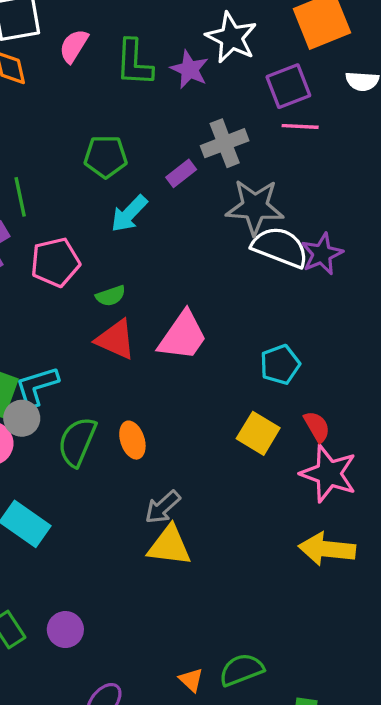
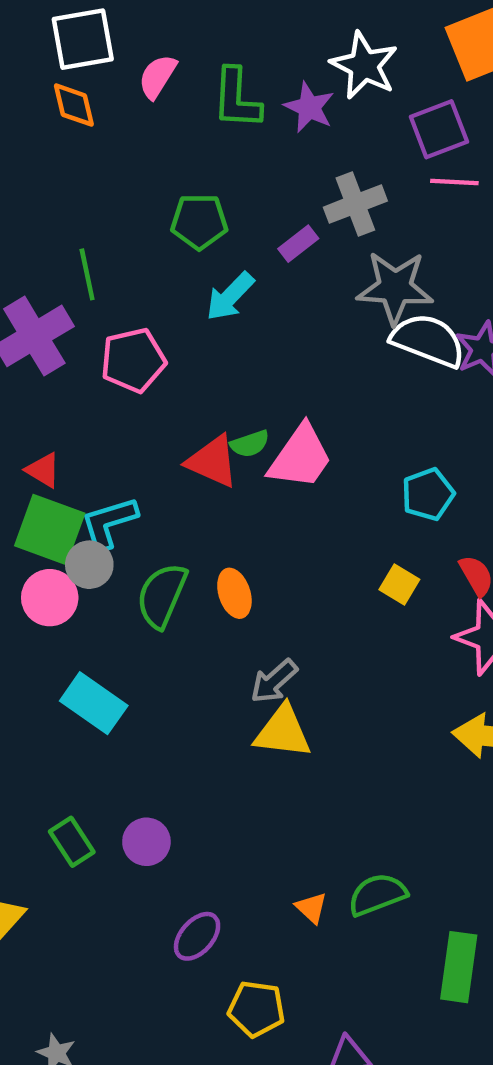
green semicircle: (111, 296) -> (250, 444), moved
yellow square: (258, 433) -> (399, 584), size x0.7

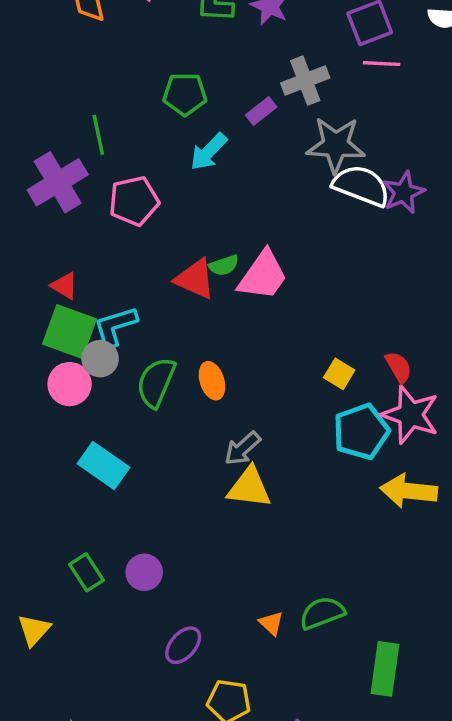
cyan pentagon: (428, 494) -> (361, 432), moved, size x1.4

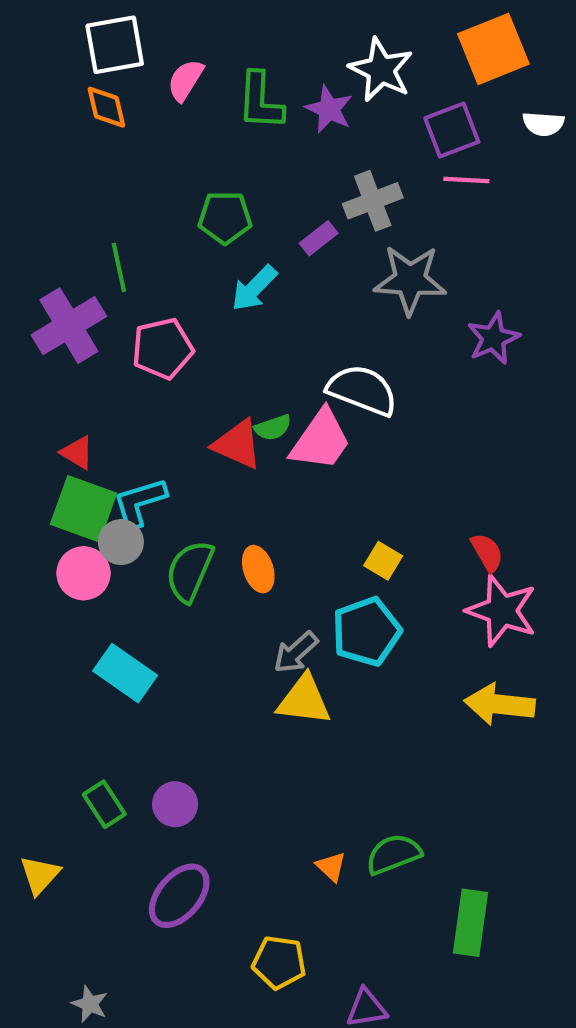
white semicircle: (361, 186) -> (362, 390), moved
yellow square: (339, 374) -> (383, 561), moved
cyan pentagon: (361, 432) -> (366, 632), moved
purple ellipse: (183, 645) -> (179, 896), moved, size x1.4

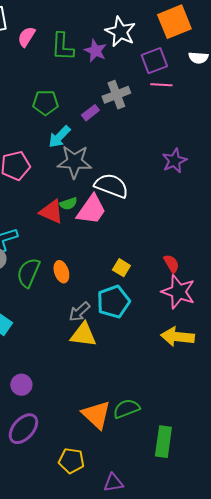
gray star: (410, 280) -> (74, 162), moved
orange triangle: (331, 867) -> (96, 415), size x2.0

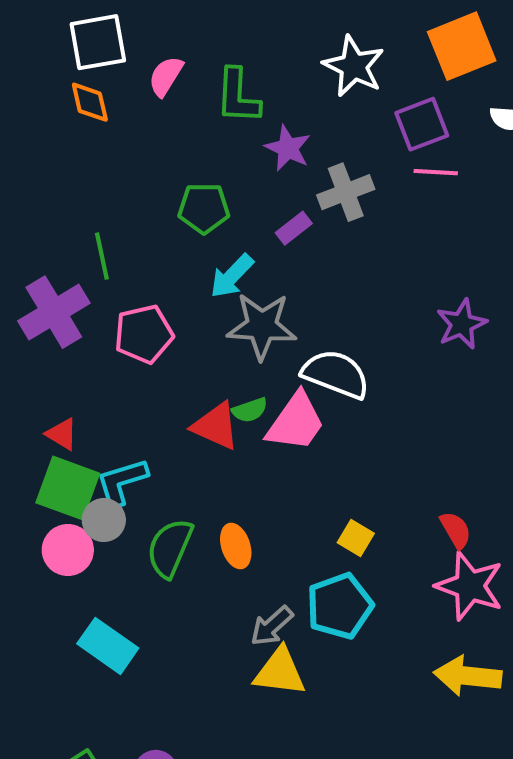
purple star: (95, 51) -> (288, 148), moved

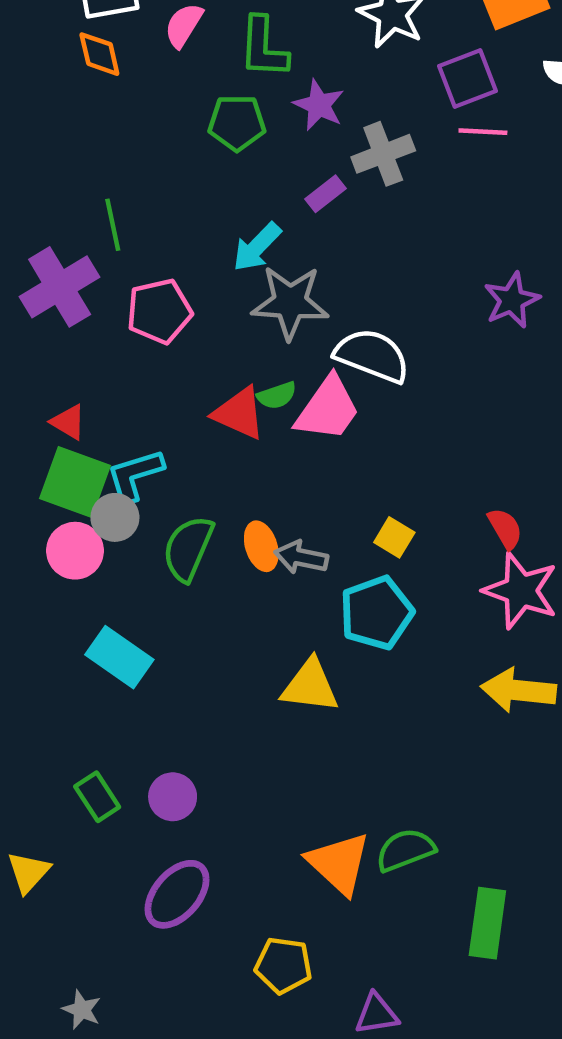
green pentagon: (204, 208) -> (237, 123), moved
gray arrow: (272, 626) -> (301, 557), moved, turned 54

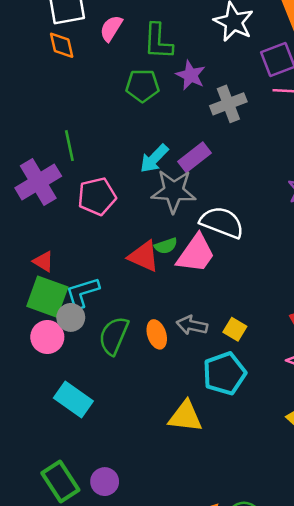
purple rectangle: (326, 194) -> (194, 157), moved, size x1.4
gray arrow: (301, 557) -> (192, 325), moved
green rectangle: (97, 797) -> (60, 482), size x1.4

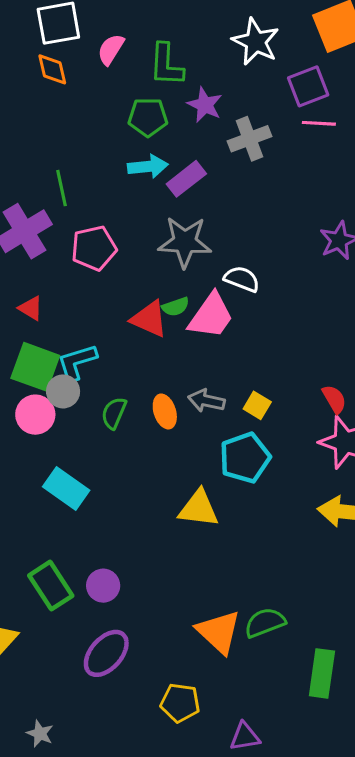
purple rectangle: (194, 157) -> (186, 179), moved
cyan arrow: (154, 159) -> (148, 166), moved, turned -140
white semicircle: (222, 222) -> (242, 279), size x0.7
red triangle: (43, 261) -> (31, 308), moved
green semicircle: (114, 336) -> (114, 413), size x0.7

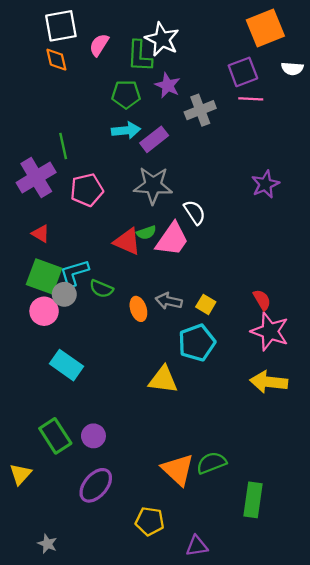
white star: (256, 42) -> (162, 39), moved
white semicircle: (242, 279) -> (195, 212), turned 35
green semicircle: (114, 413) -> (101, 289), moved, turned -90

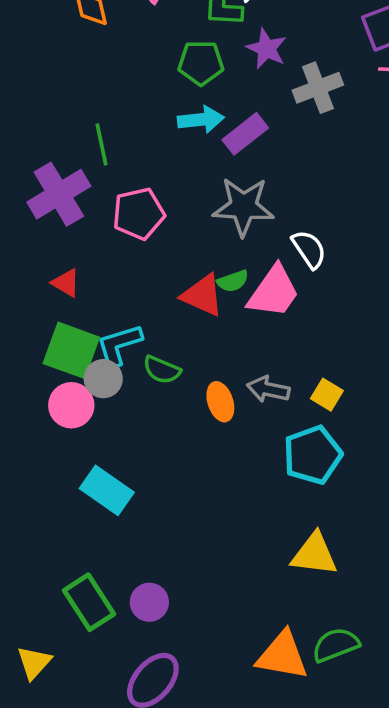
yellow triangle: (163, 380) -> (314, 554), moved
orange triangle: (178, 470) -> (282, 655), turned -33

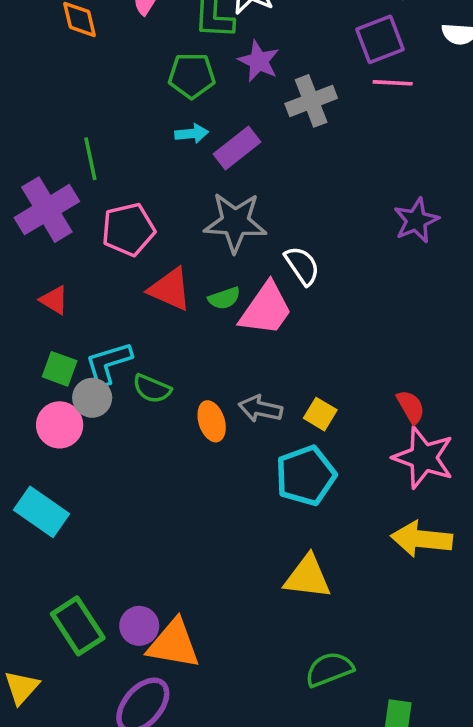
cyan arrow: (201, 120) -> (192, 134), size x0.7
red triangle: (203, 295) -> (170, 289), moved
green square: (71, 350) -> (60, 369), size x0.6
cyan rectangle: (107, 490) -> (41, 512), moved
orange triangle: (282, 655) -> (174, 644), moved

